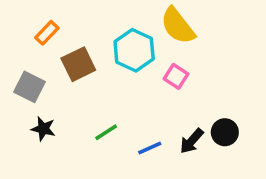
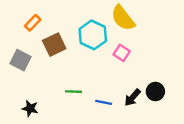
black star: (43, 129) -> (30, 108), moved
green line: (106, 132) -> (73, 92), turned 35
blue line: (150, 148) -> (104, 102), turned 35

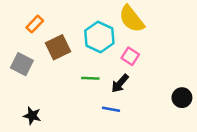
green line: (73, 92) -> (90, 78), moved
black circle: (155, 92) -> (182, 98), moved
black arrow: (133, 98) -> (120, 83), moved

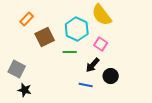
gray square: (22, 64) -> (17, 69), moved
green line: (90, 78) -> (70, 52), moved
black circle: (182, 98) -> (111, 76), moved

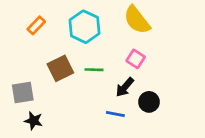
cyan hexagon: (77, 29) -> (85, 27), moved
brown square: (45, 37) -> (60, 68), moved
gray square: (17, 69) -> (23, 93), turned -36

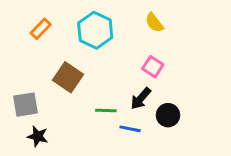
yellow semicircle: (137, 20) -> (154, 23), size x0.6
brown square: (60, 68) -> (68, 77), turned -30
green line: (94, 70) -> (106, 111), moved

